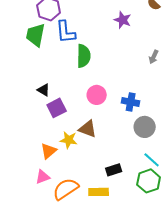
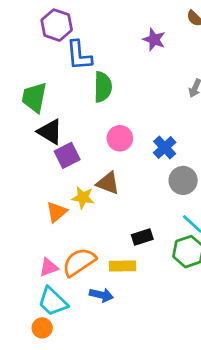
green trapezoid: (36, 35) -> (34, 97), moved
black triangle: (44, 90) -> (50, 132), size x1.5
blue cross: (131, 102) -> (165, 148), turned 36
pink triangle: (43, 177) -> (49, 267), moved

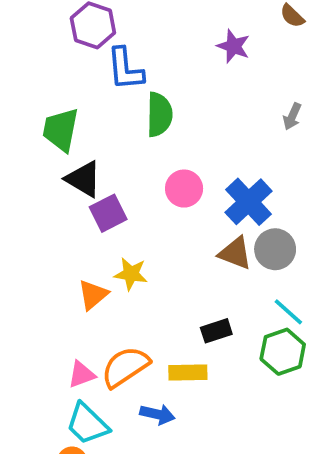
blue cross: (165, 148) -> (249, 202), size x1.4
brown triangle: (108, 183) -> (235, 253), moved

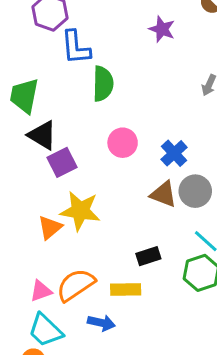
blue cross: (249, 202) -> (174, 153), size x0.7
yellow star: (131, 274) -> (80, 211), size x1.5

